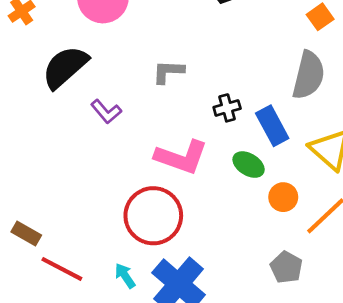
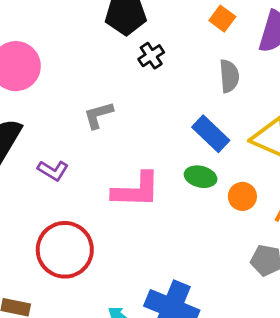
gray semicircle: (309, 75) -> (229, 76), size x0.7
black cross: (227, 108) -> (151, 56), moved
red circle: (153, 216) -> (65, 250), moved

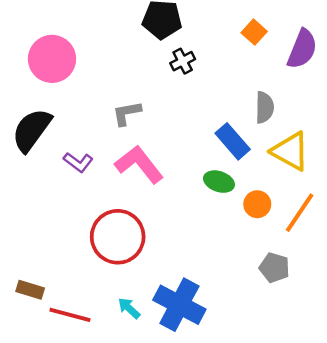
gray semicircle: (229, 76) -> (264, 107), moved
pink L-shape: (136, 190) -> (139, 164), moved, turned -135
red circle: (65, 250) -> (118, 237), moved

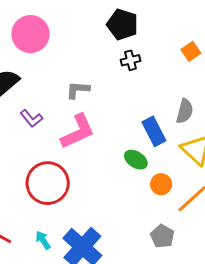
pink L-shape: (139, 164) -> (78, 131), turned 90

